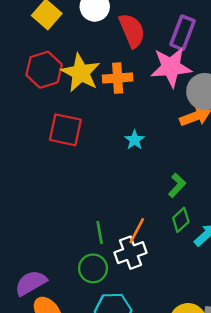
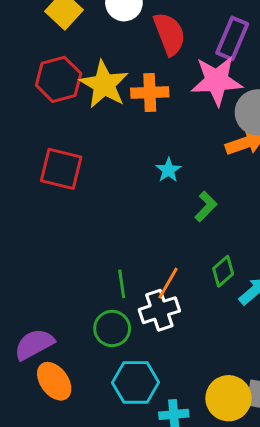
red square: (65, 130) -> (61, 169), moved
green L-shape: (177, 185) -> (206, 207), moved

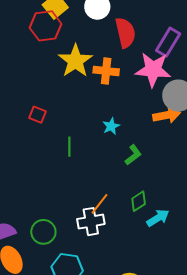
red hexagon: (59, 79) -> (46, 26), moved
red square: (61, 169) -> (38, 115), size x0.6
green line: (122, 284) -> (69, 147), moved
green circle: (112, 328) -> (43, 232), moved

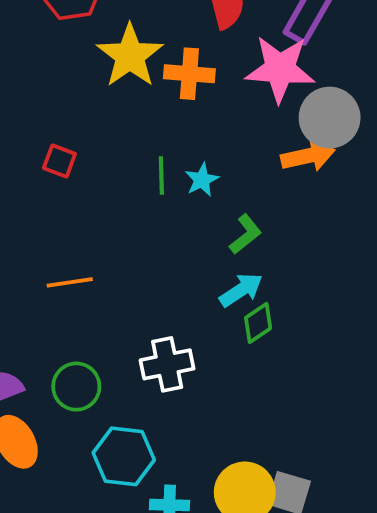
green line: (69, 147) -> (161, 176), moved
orange line: (99, 204) -> (70, 282), moved, turned 45
cyan arrow: (158, 218) -> (241, 290), moved

